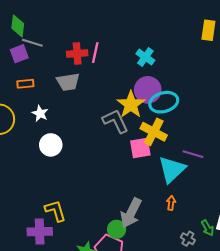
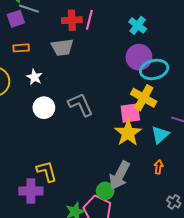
yellow star: (131, 105) -> (128, 133), moved
gray L-shape: (115, 121) -> (81, 105), moved
cyan triangle: (172, 170) -> (160, 135), size x0.7

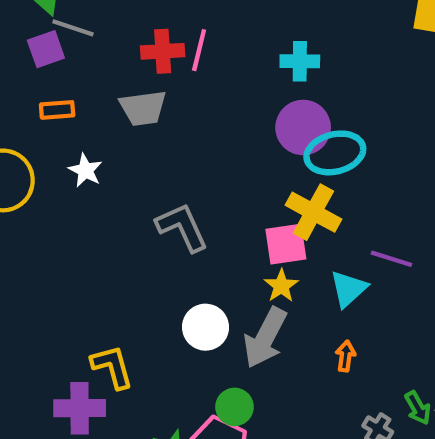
cyan cross: (138, 25) -> (300, 61), turned -36
white circle: (44, 108) -> (205, 327), moved
yellow star: (128, 133) -> (281, 286), size x0.6
gray arrow: (119, 175) -> (265, 338), moved

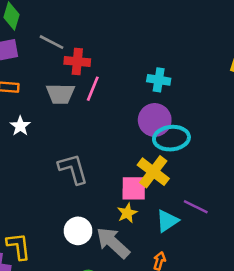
gray line: (73, 28) -> (52, 42), moved
pink line: (199, 50) -> (93, 89), moved
gray arrow: (265, 338) -> (113, 243), turned 96

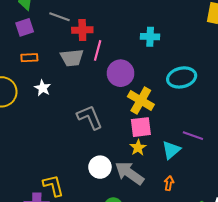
purple circle: (155, 120) -> (121, 73), moved
cyan ellipse: (171, 138) -> (182, 77), moved
yellow cross: (153, 172) -> (141, 100), moved

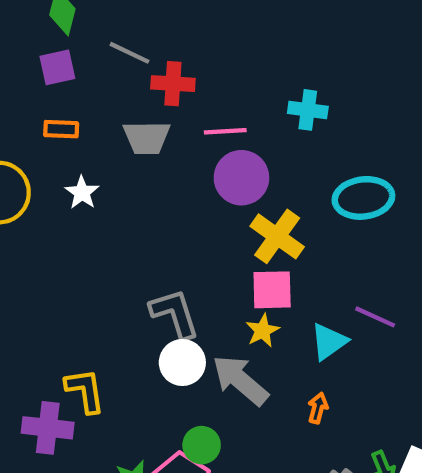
pink line: (98, 50) -> (225, 131), moved, turned 66
gray L-shape: (90, 117) -> (175, 314), moved

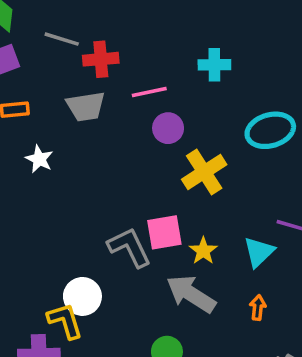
purple circle: (241, 178) -> (168, 128), size x0.7
yellow cross: (277, 236) -> (204, 172), turned 30
pink square: (272, 290) -> (164, 232), moved
white circle: (182, 363) -> (82, 296), moved

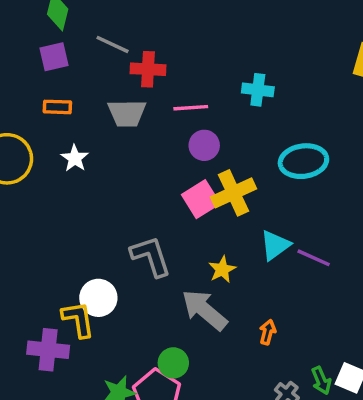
pink square: (164, 232) -> (201, 199), moved, turned -30
cyan triangle: (259, 252) -> (275, 245), moved

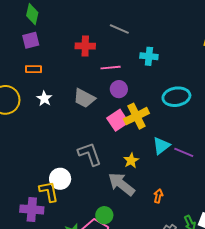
gray line: (112, 44) -> (119, 29), moved
gray trapezoid: (127, 113) -> (84, 98), moved, turned 30

